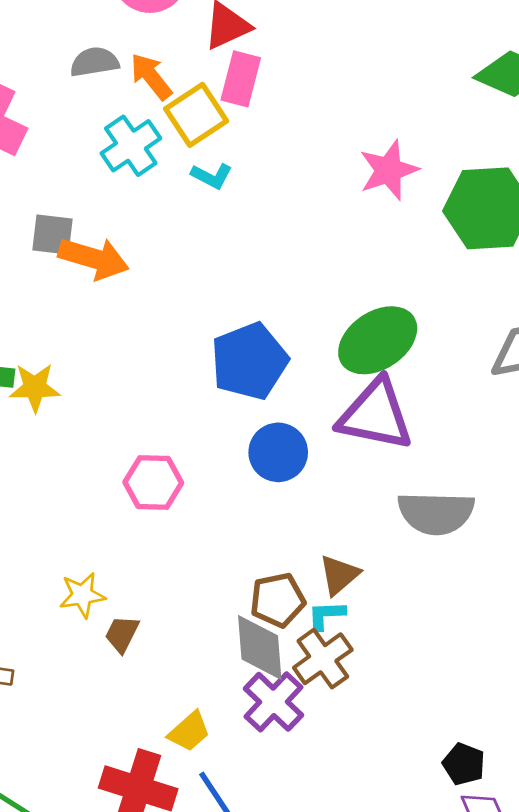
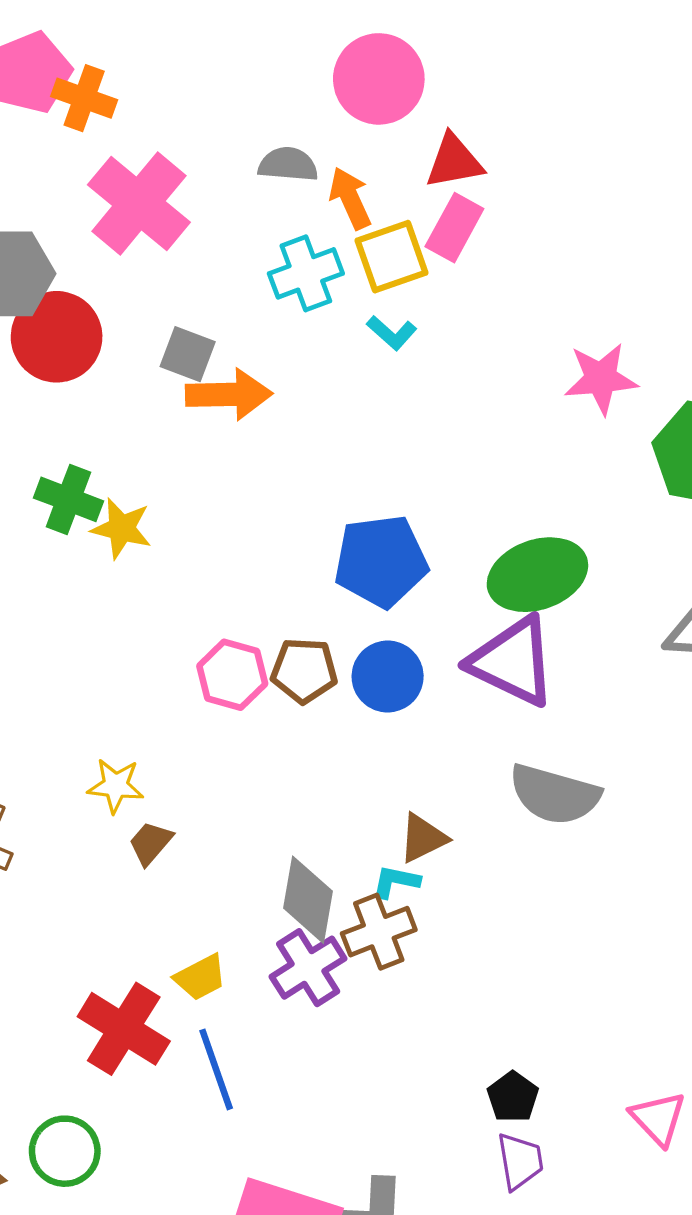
orange arrow: (94, 258) -> (229, 394), turned -32
brown pentagon: (278, 600) -> (304, 671), moved

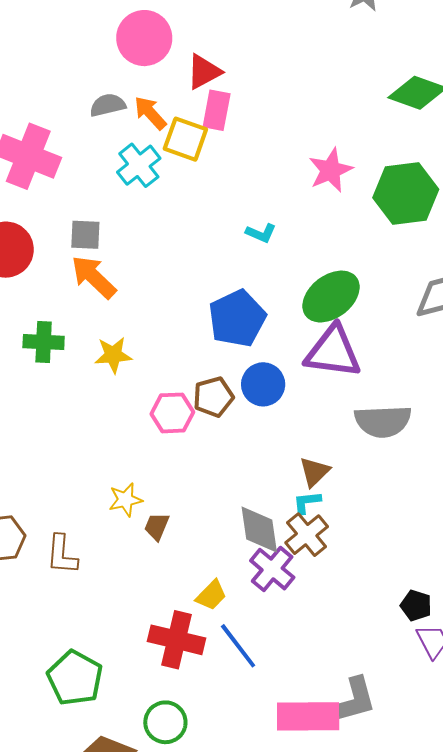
yellow square: (391, 257) -> (185, 139), turned -33
cyan L-shape: (392, 333) -> (261, 233), moved
orange arrow: (229, 394) -> (94, 277), moved, turned -117
yellow star: (122, 528) -> (113, 355), moved

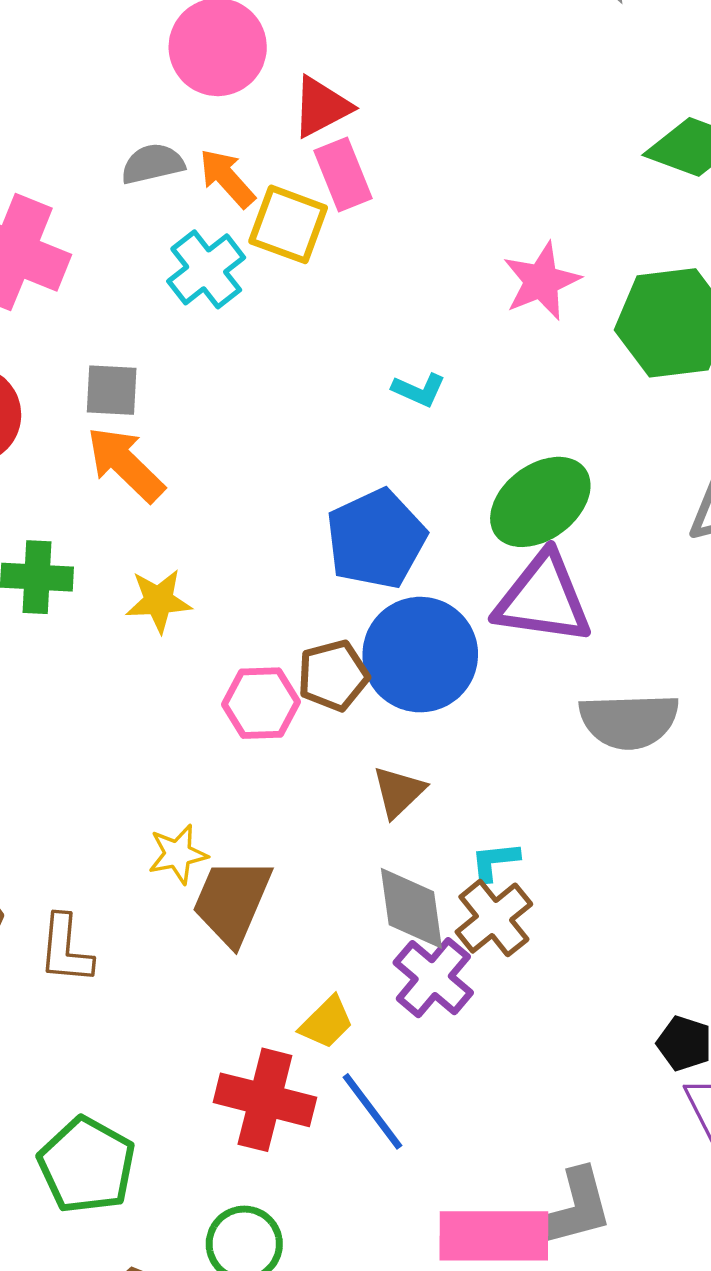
pink rectangle: (217, 110) -> (343, 174), turned -33
blue circle: (263, 384) -> (420, 655), size x1.5
brown triangle: (314, 472) -> (399, 792), moved
brown trapezoid: (157, 526) -> (232, 901), size x1.8

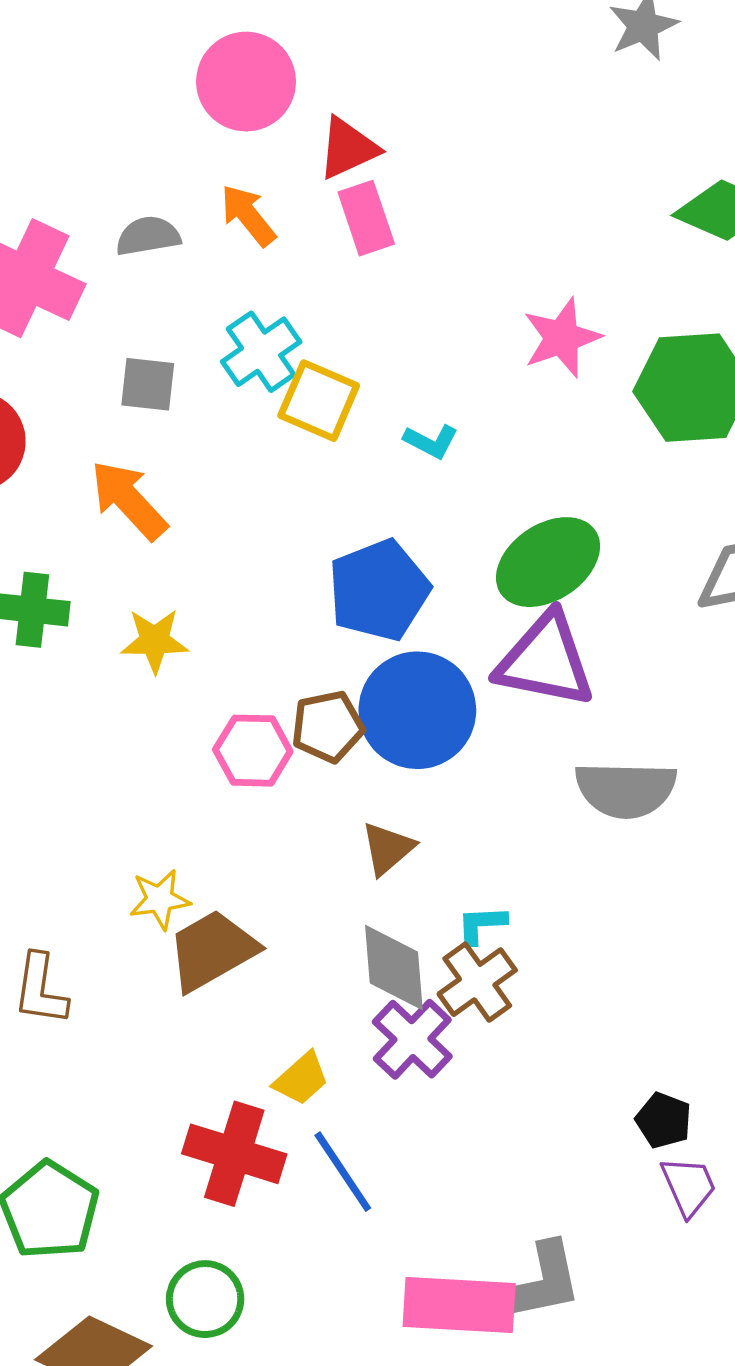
gray semicircle: (153, 164) -> (148, 236), moved
yellow square: (288, 224) -> (319, 401), moved
cyan cross: (206, 269) -> (261, 352), moved
gray square: (112, 390) -> (148, 384), moved
brown trapezoid: (232, 901) -> (212, 950), turned 34

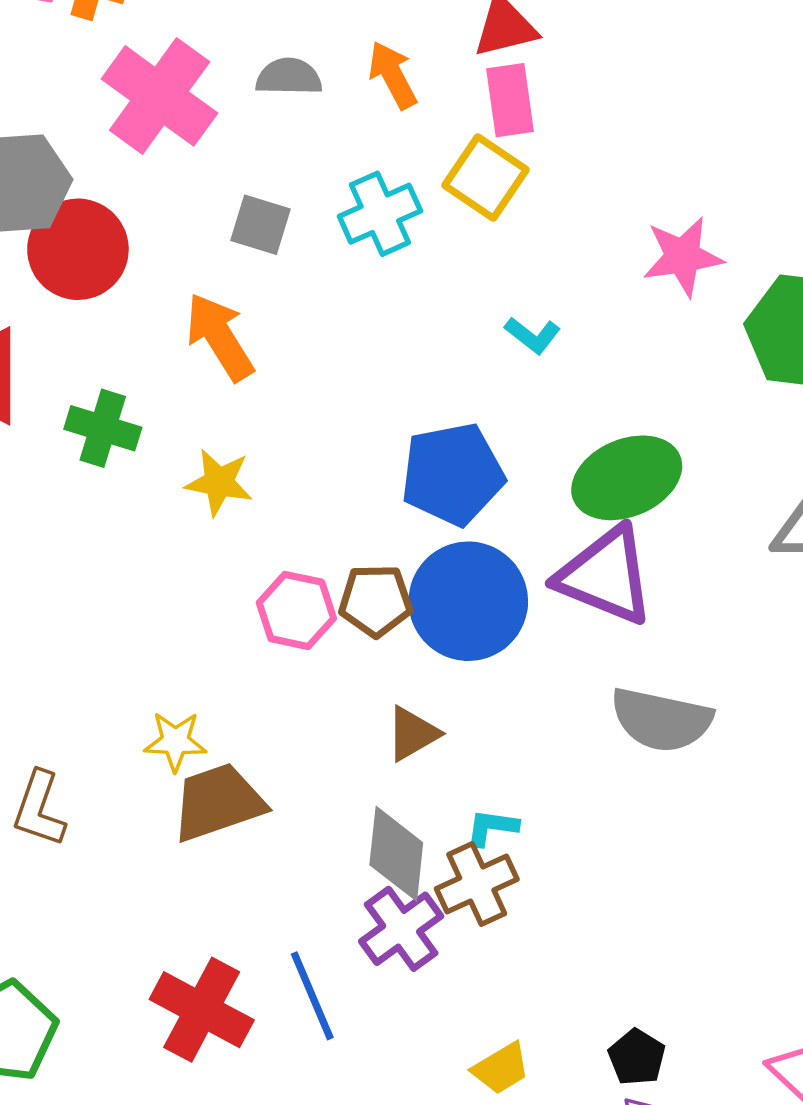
yellow square: (319, 401) -> (486, 178), moved
yellow trapezoid: (301, 1079) -> (501, 1068), moved
blue line: (343, 1172) -> (312, 996), moved

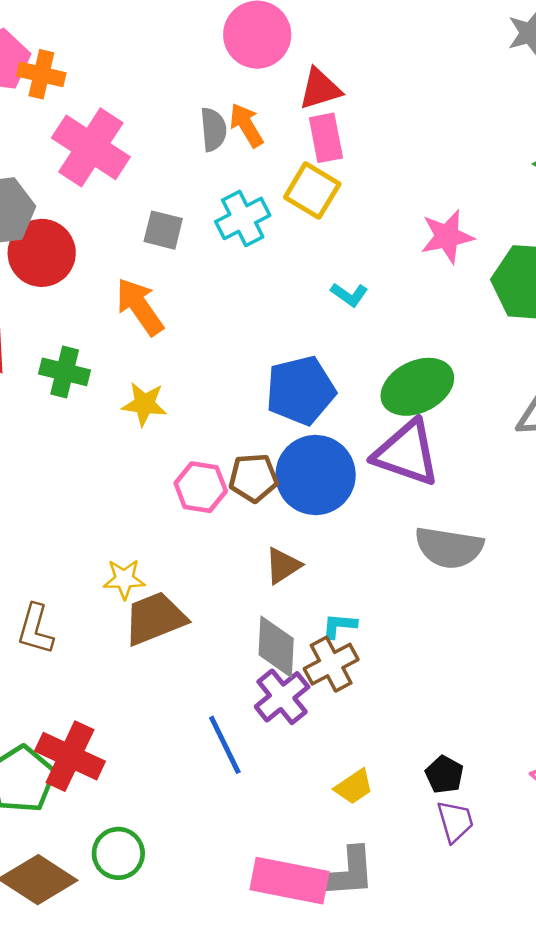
gray semicircle: (289, 77) -> (213, 129), moved, turned 87
red cross: (202, 1010) -> (70, 756), moved

